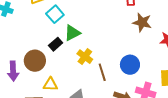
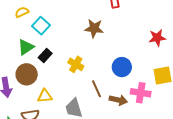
brown star: (142, 22) -> (94, 28), moved
green triangle: (72, 33) -> (26, 47), moved
brown line: (102, 72) -> (97, 89), moved

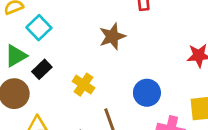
brown star: (94, 28) -> (112, 36), turned -30

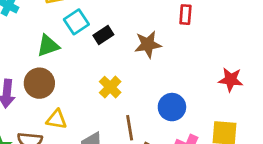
black rectangle: (42, 69) -> (103, 35), moved

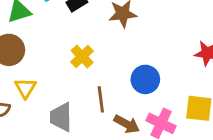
yellow triangle: (57, 119) -> (25, 88), turned 50

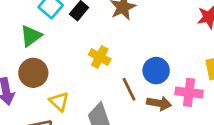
blue circle: (145, 79) -> (156, 71), moved

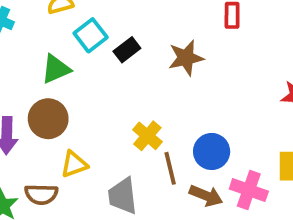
yellow cross: (100, 57) -> (147, 136), moved
yellow triangle: (59, 101) -> (74, 164), turned 45

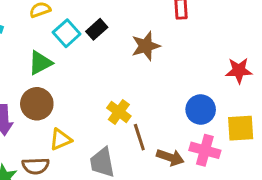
black rectangle: (127, 50) -> (97, 29), moved
blue circle: (212, 151) -> (201, 110), moved

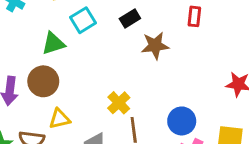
black rectangle: (97, 29) -> (130, 18), moved
blue circle: (201, 110) -> (182, 121), moved

